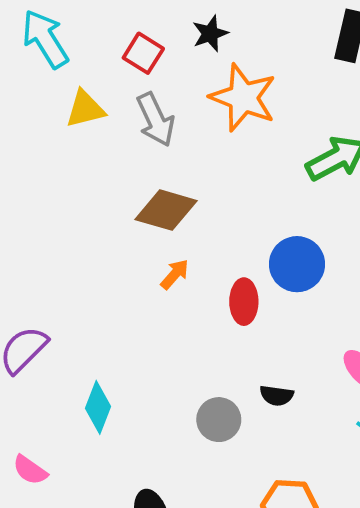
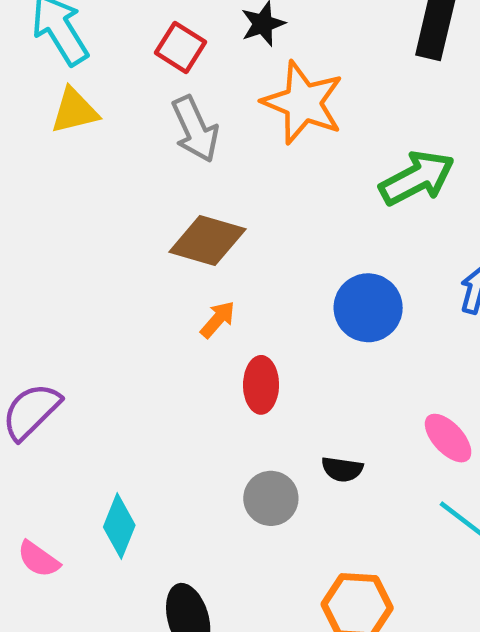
yellow triangle: (85, 109) -> (75, 111), moved
red ellipse: (244, 302) -> (261, 385), moved
cyan diamond: (98, 407) -> (119, 526), moved

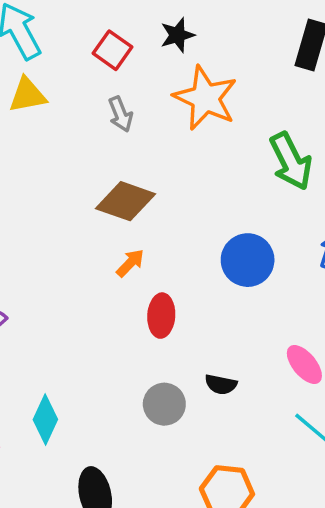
gray arrow: (195, 129) -> (120, 114), size x0.7
green arrow: (417, 178) -> (291, 161), turned 88

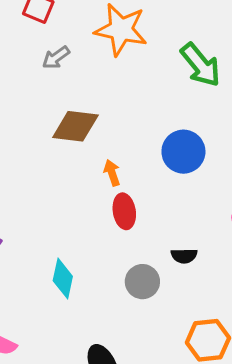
gray arrow: (120, 114) -> (56, 58), turned 88
orange arrow: (130, 263) -> (112, 173), moved, turned -50
cyan diamond: (45, 420) -> (63, 279), moved

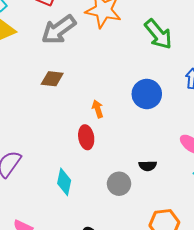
gray arrow: (56, 58) -> (59, 30), size x1.8
brown diamond: (75, 126) -> (52, 79), moved, size x0.7
red ellipse: (124, 211) -> (86, 137), moved

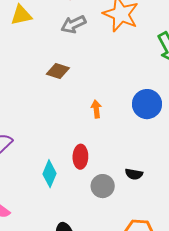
gray arrow: (59, 30) -> (74, 24), size x0.7
red ellipse: (86, 137) -> (80, 157), moved

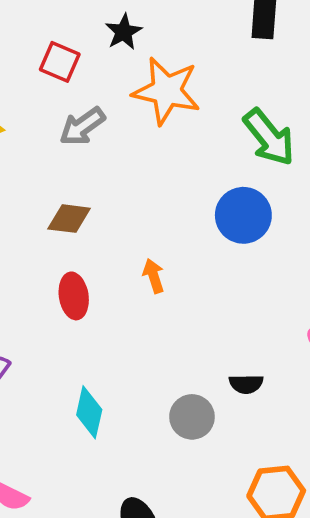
blue circle: (147, 104) -> (243, 215), moved
red ellipse: (80, 157) -> (74, 296), moved

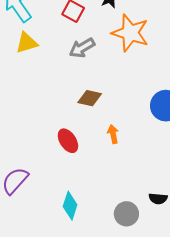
brown diamond: (69, 219) -> (90, 98), moved
red ellipse: (74, 296) -> (68, 141), turned -30

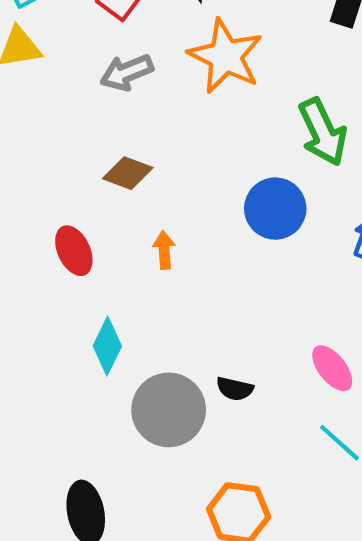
cyan diamond: (70, 206) -> (107, 346), moved
gray circle: (126, 214) -> (169, 410), size x1.5

